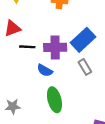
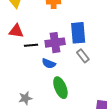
red triangle: (12, 28) -> (16, 31), turned 35
blue rectangle: (83, 40) -> (78, 33), turned -45

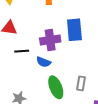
black line: (31, 45) -> (22, 51), moved
gray rectangle: (83, 56) -> (81, 83), moved, turned 48

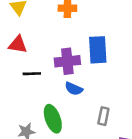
blue semicircle: (44, 62) -> (74, 89), moved
green ellipse: (56, 87) -> (53, 119), moved

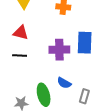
black line: (32, 74) -> (20, 56), moved
blue semicircle: (74, 89) -> (64, 83), moved

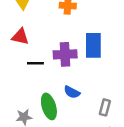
black line: (20, 56) -> (35, 63), moved
gray rectangle: (84, 96) -> (105, 107), moved

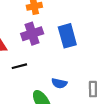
purple cross: (65, 54) -> (32, 34), moved

